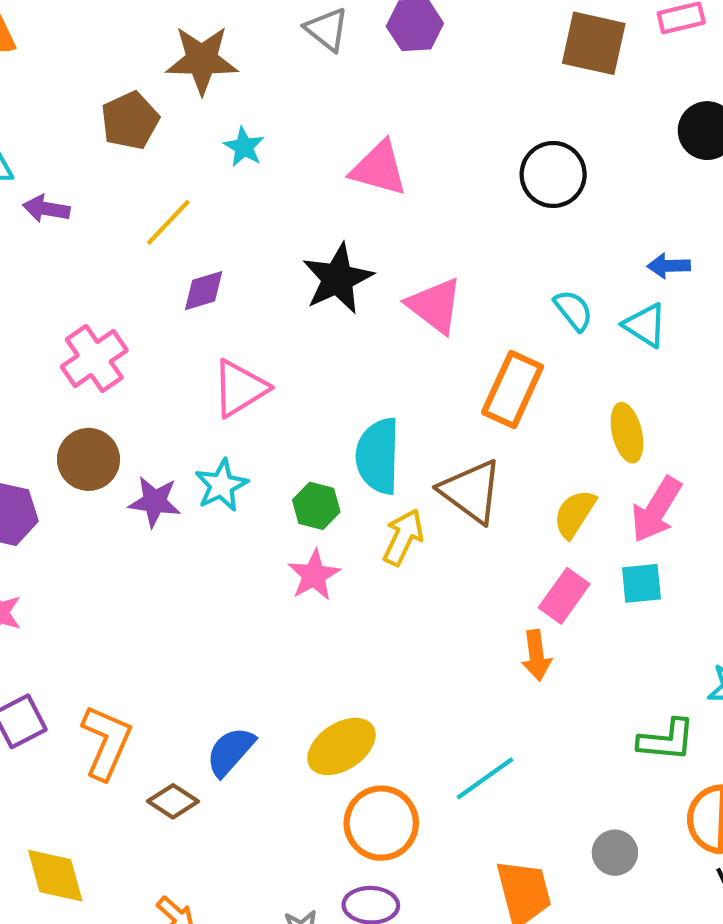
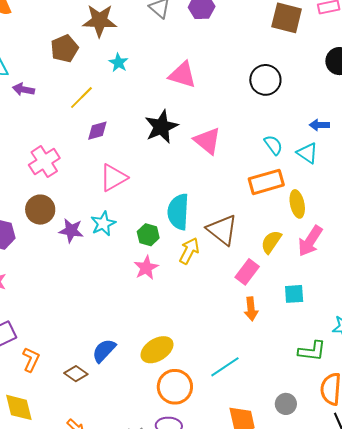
orange rectangle: (513, 390) -> (266, 182), moved, turned 48
cyan square: (641, 583) -> (294, 294), moved
pink rectangle: (564, 596) -> (247, 272), moved
orange L-shape: (106, 742) -> (31, 359), moved, size x0.7

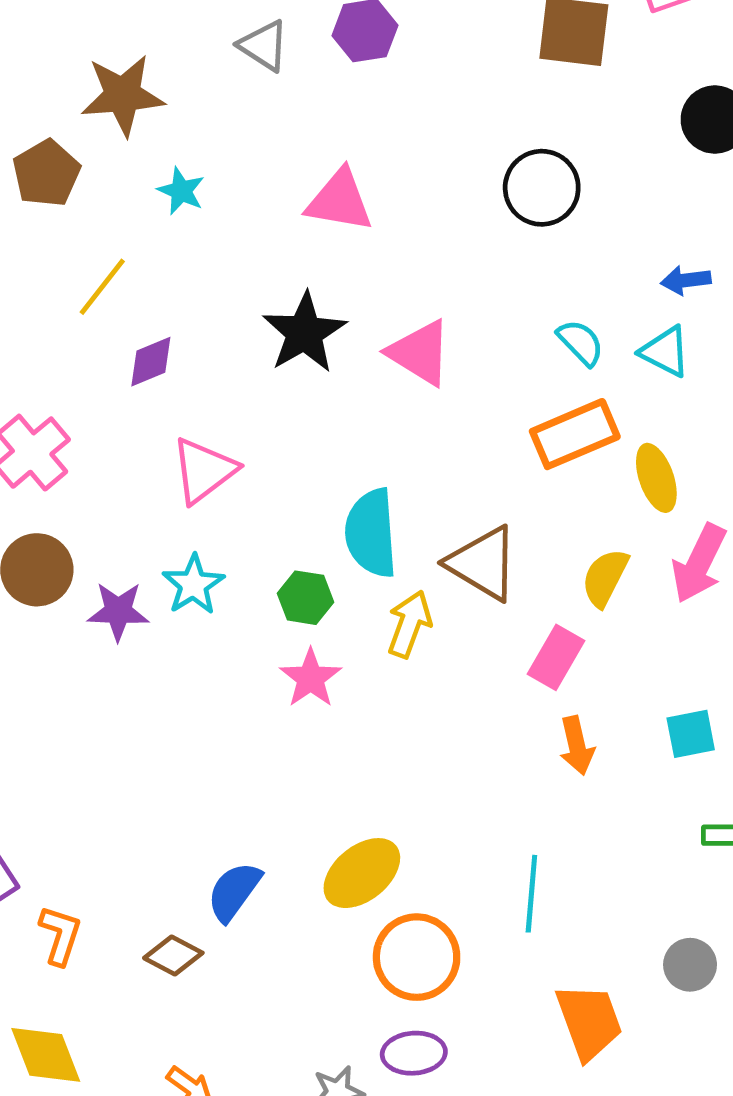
cyan square: (294, 294) -> (691, 734), moved
cyan line: (225, 367) -> (531, 894), turned -44

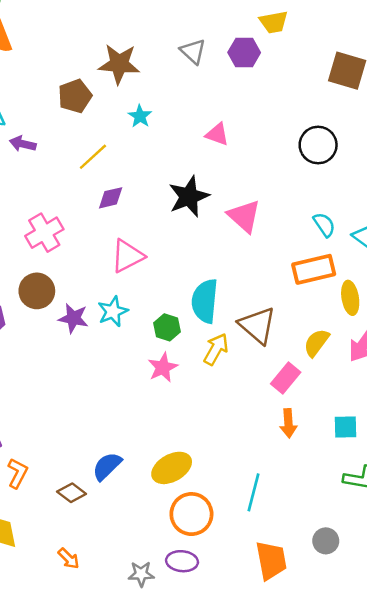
pink triangle: (340, 201) -> (217, 134), size x0.7

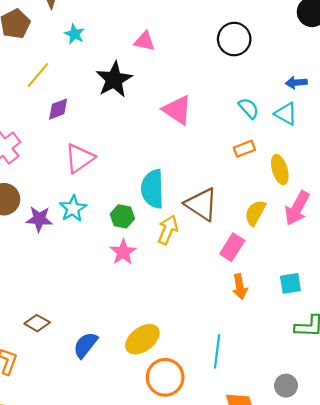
black star: (189, 197) -> (114, 79), moved
orange rectangle: (314, 269) -> (244, 149), size x0.6
brown diamond: (72, 493) -> (37, 323), moved

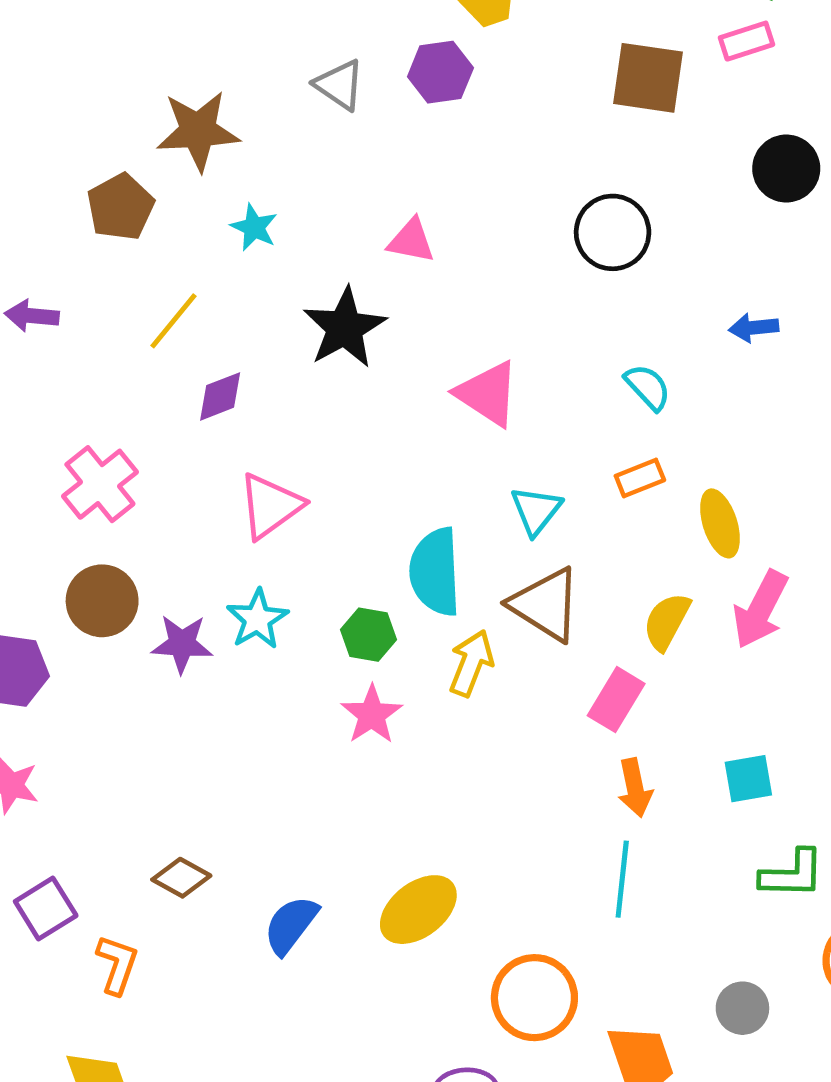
cyan triangle: (286, 114) -> (536, 510), moved, turned 40
cyan line: (217, 351) -> (622, 879), moved
orange circle: (165, 377) -> (534, 998), moved

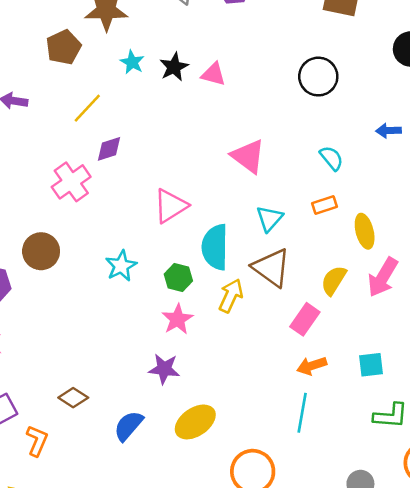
black star: (345, 328) -> (174, 67), moved, size x0.7
pink cross: (100, 484) -> (71, 182), moved
pink triangle: (270, 506) -> (171, 206), moved
purple star: (182, 644) -> (164, 369), moved
orange arrow: (635, 788) -> (312, 366), turned 80

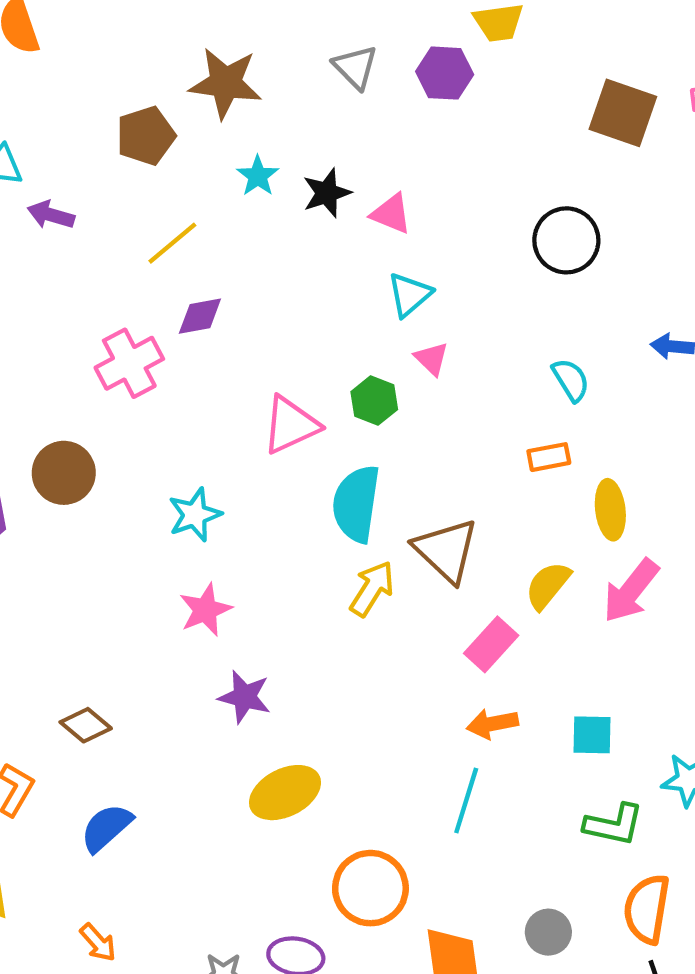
pink triangle: (248, 156) -> (431, 359), size x0.6
cyan triangle: (269, 218) -> (410, 295), moved
green hexagon: (178, 277) -> (374, 401), moved
pink star: (177, 319) -> (205, 610), moved
blue semicircle: (129, 426) -> (106, 828), moved

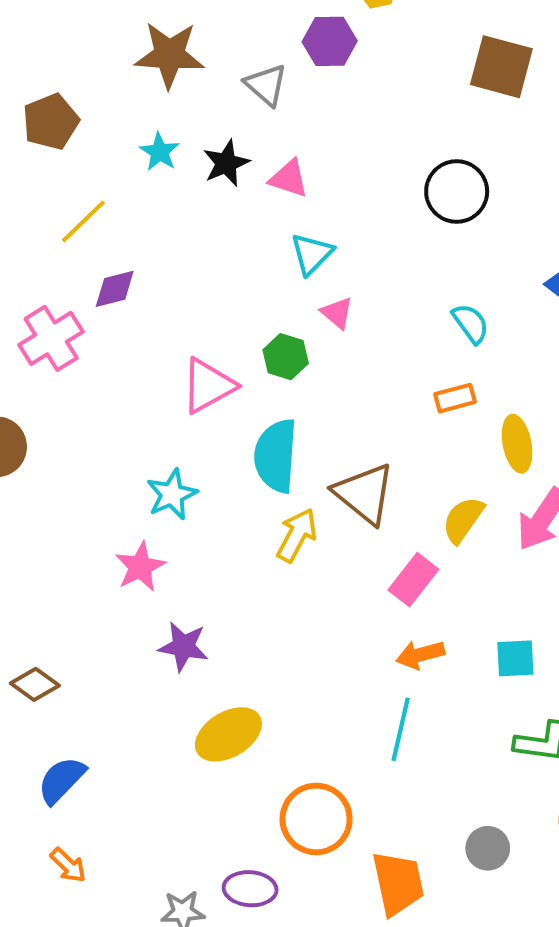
gray triangle: (355, 67) -> (266, 85), moved
brown star: (225, 83) -> (169, 55), moved
cyan star: (195, 515) -> (172, 494), moved
orange arrow: (98, 942) -> (68, 865), moved

